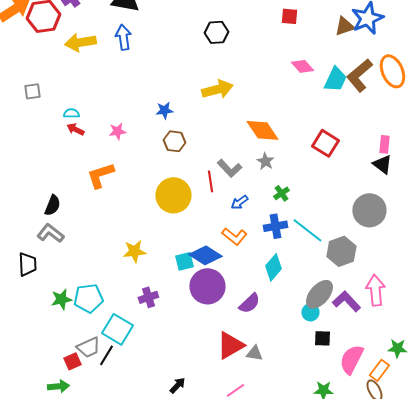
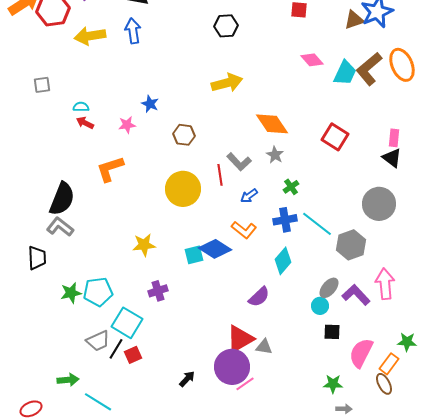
blue star: (164, 110) -> (150, 104), moved, turned 30
black semicircle: (52, 205) -> (62, 199), size x1.6
purple circle: (207, 286) -> (232, 367), moved
gray ellipse: (319, 294) -> (329, 288), size x0.7
red square: (72, 361) -> (133, 355), moved

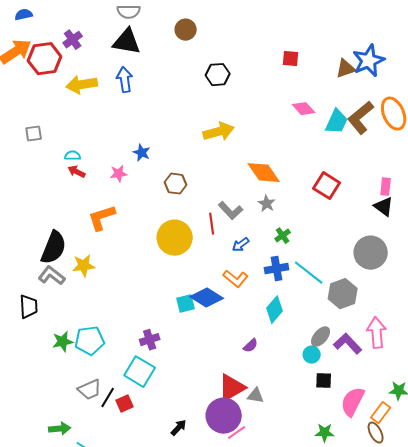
yellow star: (144, 245) -> (84, 266), moved
purple semicircle: (259, 297) -> (251, 346), size x0.7
cyan square: (127, 323) -> (140, 372), moved

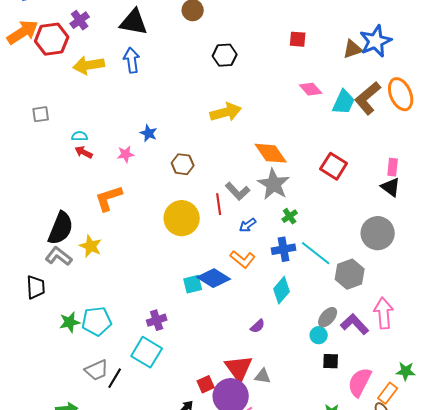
gray star: (267, 204) -> (274, 184), size x1.8
yellow star: (84, 266) -> (91, 246), turned 30
red triangle: (232, 388) -> (239, 368), turned -36
red square: (125, 404) -> (206, 384), moved

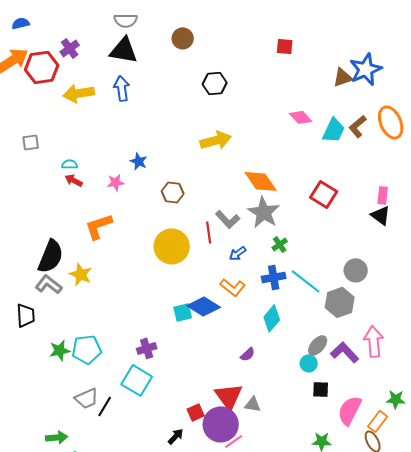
red square: (298, 39) -> (285, 46), moved
brown L-shape: (368, 98) -> (358, 126), size x0.7
gray circle: (378, 233) -> (356, 270), moved, size x0.7

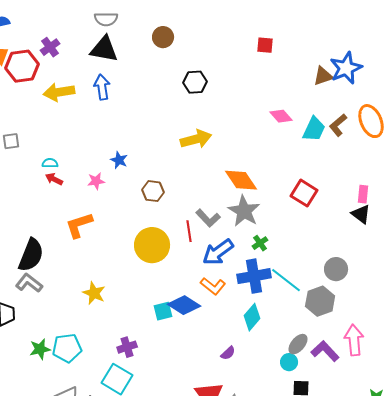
blue arrow: (238, 253) -> (218, 252), size x1.8
yellow star: (81, 274) -> (94, 293), moved
blue cross: (274, 277) -> (254, 276), size x1.4

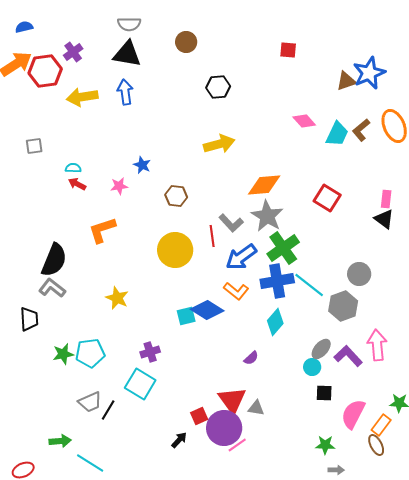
orange diamond: (241, 180) -> (264, 185), turned -60
green cross: (260, 243) -> (283, 248), size x2.0

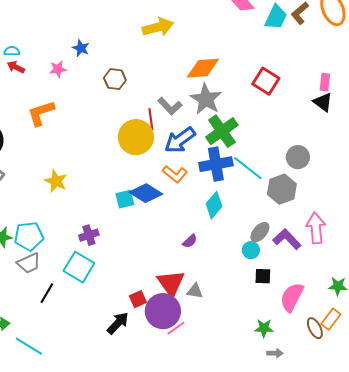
yellow circle: (175, 250) -> (136, 137), moved
gray trapezoid: (90, 402) -> (29, 263), moved
orange rectangle: (381, 425) -> (331, 319), moved
black arrow: (179, 440) -> (118, 323), size x1.4

